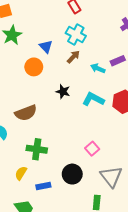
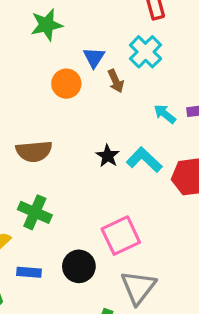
brown arrow: (73, 57) -> (116, 81), moved, turned 96
black star: (63, 92) -> (108, 156), moved
pink square: (92, 149) -> (121, 236), size x1.6

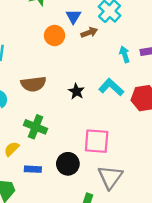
brown arrow: (116, 81) -> (89, 32), turned -84
cyan arrow: (165, 114) -> (125, 54), turned 35
black star: (108, 156) -> (76, 91), moved
pink square: (121, 236) -> (97, 141), turned 32

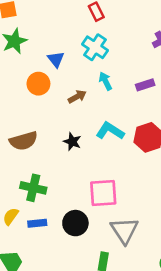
brown arrow: (89, 32) -> (77, 97), moved
cyan arrow: (125, 54) -> (105, 81), moved
blue rectangle: (33, 169) -> (37, 223), moved

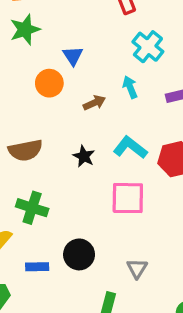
cyan cross: (95, 47) -> (148, 47), moved
pink square: (103, 193) -> (128, 198), moved
blue rectangle: (37, 223) -> (37, 267), moved
gray triangle: (124, 230) -> (137, 268), size x0.6

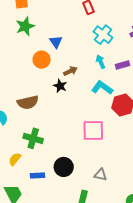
cyan arrow: (130, 87) -> (101, 62), moved
cyan L-shape: (130, 147) -> (102, 88), moved
black star: (84, 156) -> (60, 86), moved
gray triangle: (137, 268) -> (101, 175), turned -48

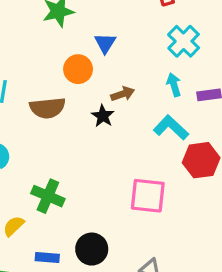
brown semicircle: (28, 102) -> (47, 108), moved

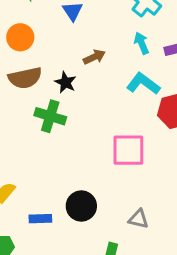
orange circle: (78, 69) -> (20, 37), moved
black star: (103, 116) -> (65, 82), moved
green cross: (48, 196) -> (50, 116), moved

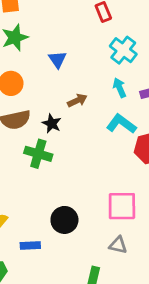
pink square: (128, 150) -> (122, 206), moved
black circle: (81, 206) -> (64, 220), moved

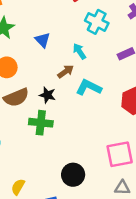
cyan arrow: (119, 88) -> (79, 51), moved
cyan L-shape: (121, 124) -> (89, 87), moved

